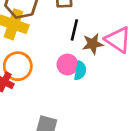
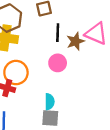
cyan semicircle: (80, 71) -> (50, 102), moved

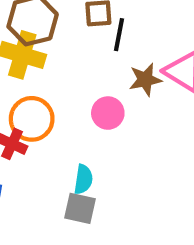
black line: (58, 33) -> (119, 35), moved

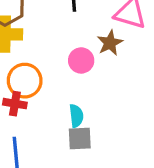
brown star: (145, 80) -> (110, 43), moved

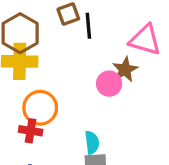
pink circle: (81, 60) -> (109, 84), moved

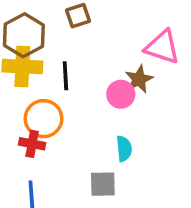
black line: (88, 26) -> (65, 76), moved
cyan semicircle: (92, 143) -> (124, 149), moved

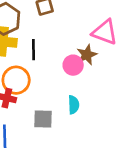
gray square: (103, 184) -> (43, 119), moved

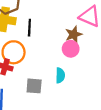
pink circle: (73, 65) -> (71, 49), moved

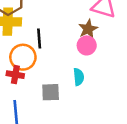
black line: (29, 28) -> (39, 38), moved

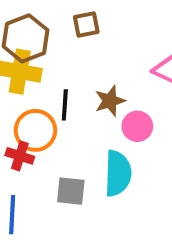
brown star: (88, 29) -> (110, 101), moved
cyan semicircle: (79, 77) -> (118, 173), size x1.6

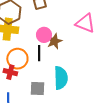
black line: (65, 105) -> (39, 53), moved
pink circle: (137, 126) -> (44, 35), moved

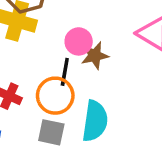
orange circle: (17, 59) -> (55, 96), moved

